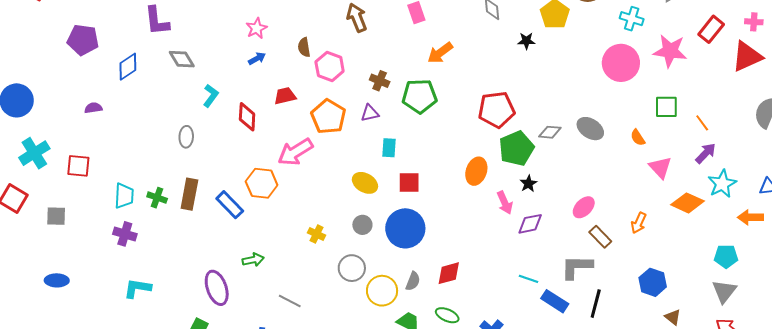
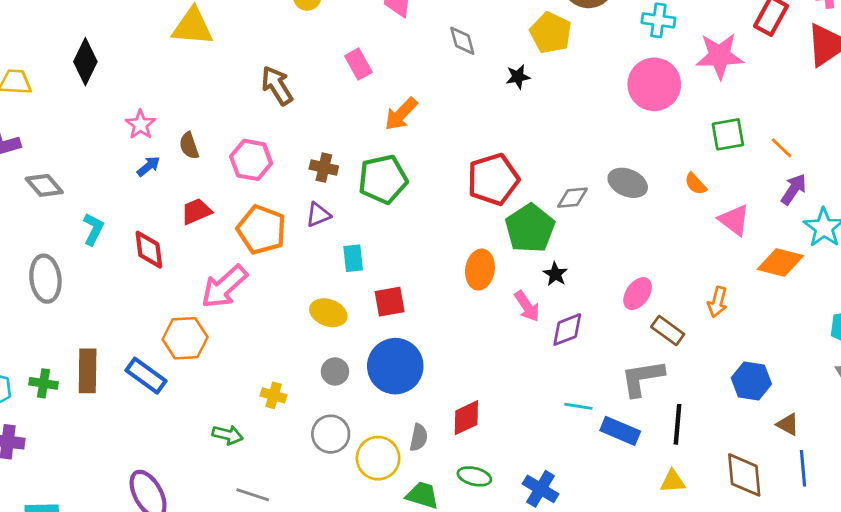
brown semicircle: (304, 47) -> (189, 146), moved
gray ellipse: (186, 137) -> (45, 279), moved, size x1.5
green arrow: (253, 260) -> (228, 435), moved, turned 35

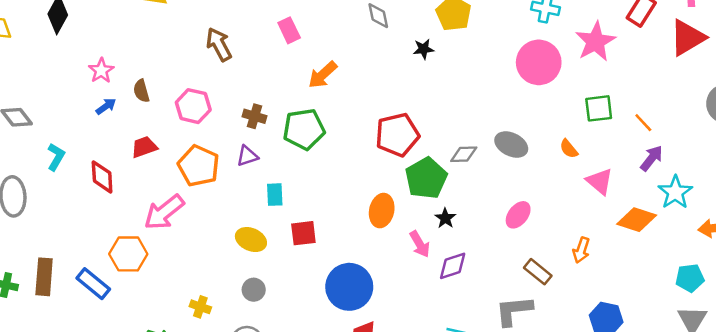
pink star: (720, 56) -> (595, 42), turned -30
pink ellipse: (638, 294) -> (518, 215), moved
blue circle: (395, 366) -> (349, 287), moved

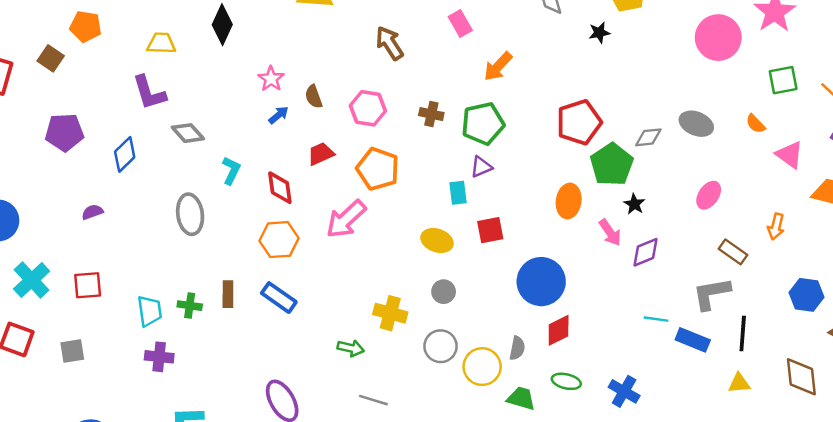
purple triangle: (247, 156) -> (481, 167), moved
orange hexagon: (128, 254) -> (279, 240), moved
brown rectangle: (44, 277) -> (228, 294), size x0.7
yellow cross: (200, 307) -> (390, 313), size x1.5

